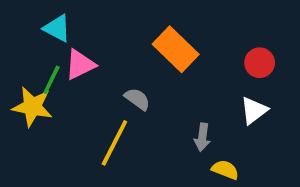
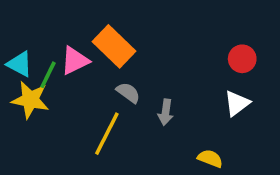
cyan triangle: (57, 28) -> (20, 64), moved
orange rectangle: (176, 49) -> (114, 46), moved
gray arrow: (202, 137) -> (166, 112), moved

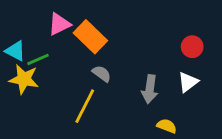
pink triangle: (75, 61) -> (59, 24), moved
green line: (48, 75) -> (38, 59), turned 40
gray arrow: (166, 112) -> (150, 89), moved, size x1.4

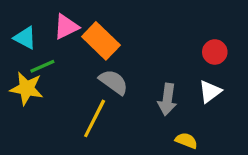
cyan triangle: (15, 51) -> (25, 38), moved
gray semicircle: (102, 74) -> (114, 82), size x1.4

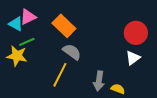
pink triangle: (66, 27) -> (28, 17), moved
red circle: (215, 52) -> (136, 33), size x1.5
gray arrow: (167, 99) -> (99, 81), moved

